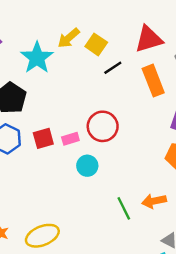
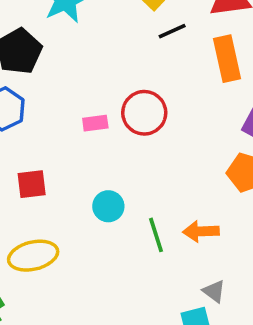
red square: (43, 138) -> (32, 184), moved
cyan circle: (87, 166) -> (108, 206), moved

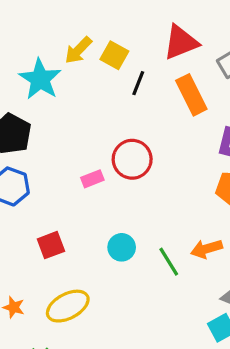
black line: (172, 31) -> (138, 83), turned -30

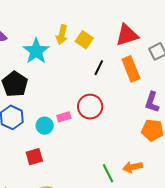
yellow arrow: (78, 50) -> (62, 35), turned -36
black line: (138, 83) -> (99, 68), moved
cyan circle: (122, 247) -> (45, 126), moved

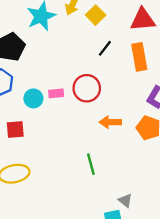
orange arrow: (133, 167) -> (110, 122), moved

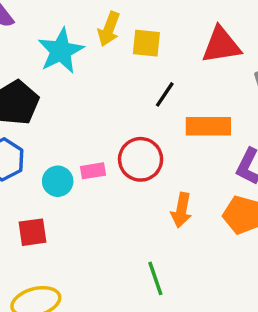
yellow square: (96, 15) -> (146, 43), turned -36
orange rectangle: (139, 57) -> (208, 126), moved, turned -76
orange arrow: (110, 122) -> (181, 210), turned -75

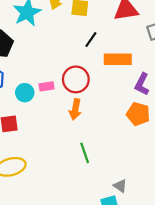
orange arrow: (181, 210) -> (75, 109), moved

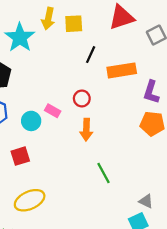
red circle: (76, 79) -> (82, 98), size x0.6
pink rectangle: (47, 86) -> (53, 111), turned 48

